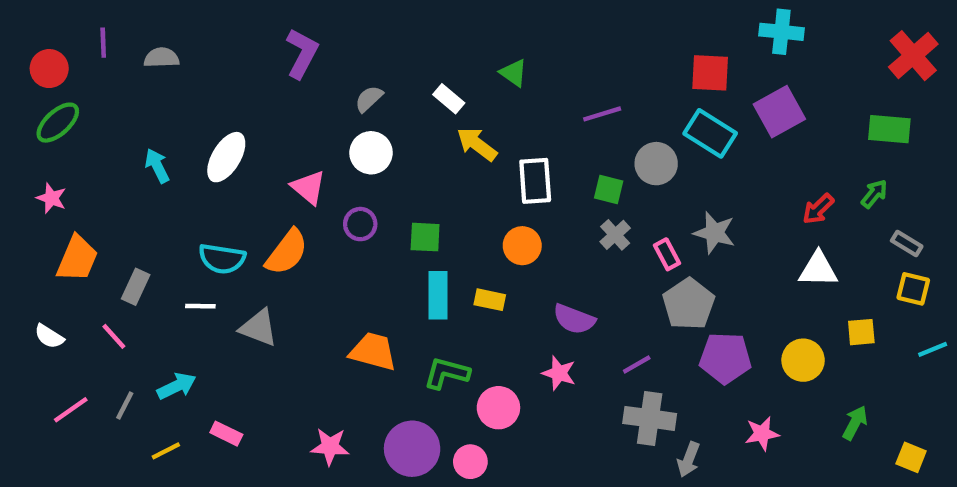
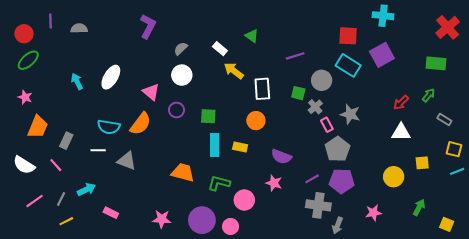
gray cross: (615, 235) -> (315, 107), moved
yellow square: (913, 289) -> (454, 149), moved
white semicircle: (49, 336) -> (24, 165), size x1.5
purple pentagon: (725, 358) -> (342, 181), moved
yellow line: (166, 451) -> (66, 221), moved

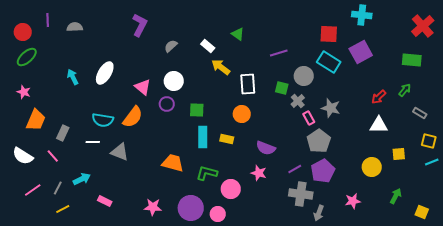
white circle: (182, 75) -> (174, 81), moved
purple pentagon: (342, 181) -> (323, 171), turned -30

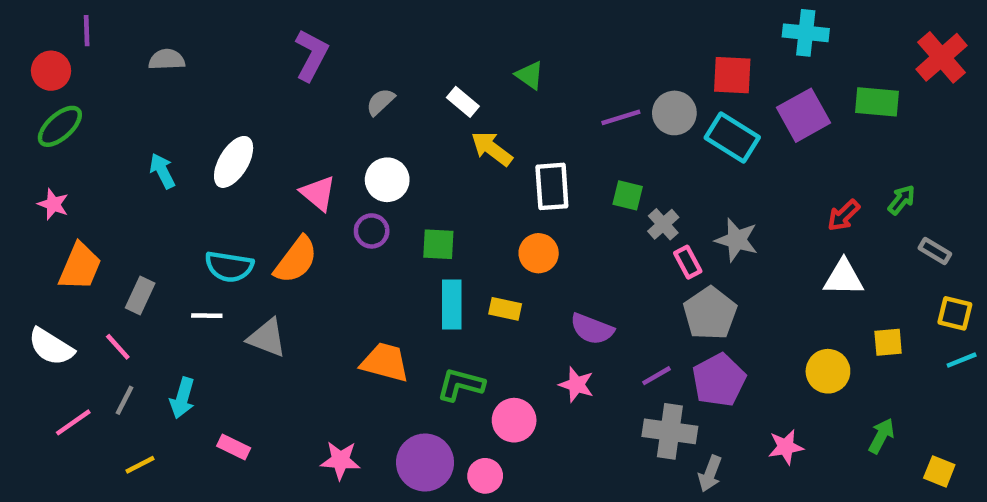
purple line: (48, 20) -> (87, 31), moved
green rectangle: (412, 60) -> (877, 102), moved
gray circle: (304, 76) -> (674, 113), moved
cyan arrow: (82, 179) -> (182, 398), turned 132
gray line: (58, 188) -> (124, 400), moved

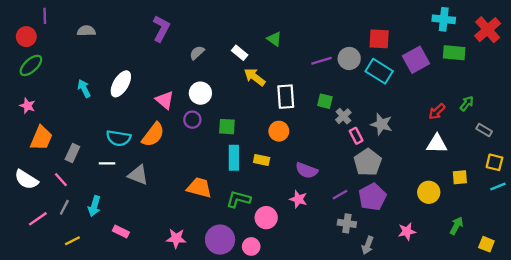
cyan cross: (806, 33) -> (444, 19), moved
gray cross: (670, 431) -> (347, 223), size x0.7

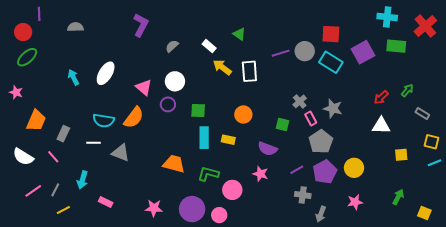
white rectangle: (286, 97) -> (249, 71), moved
green square: (325, 101) -> (283, 125), moved
pink star: (27, 106) -> (16, 92), moved
yellow circle: (429, 192) -> (354, 168), moved
gray line: (64, 207) -> (55, 190), moved

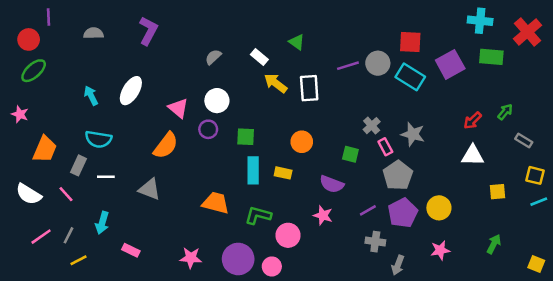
purple L-shape: (141, 25) -> (148, 31), moved
cyan semicircle: (104, 121) -> (98, 139), moved
white line: (94, 143) -> (106, 177), moved
yellow square: (424, 213) -> (536, 264), moved

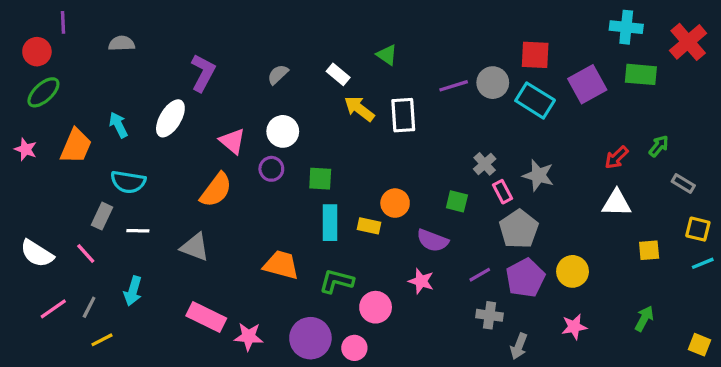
purple L-shape: (148, 31) -> (203, 73), moved
orange circle: (302, 142) -> (395, 203), moved
orange trapezoid: (45, 149) -> (76, 146), moved
pink rectangle: (131, 250) -> (206, 317), moved, size x1.6

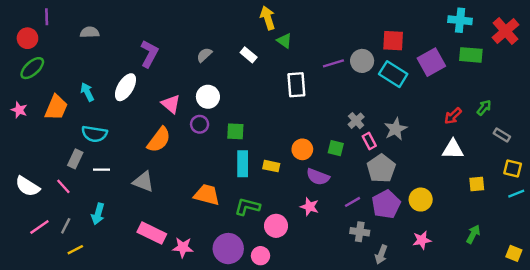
yellow arrow: (359, 109) -> (268, 18), moved, turned 35
gray star: (538, 175) -> (396, 129), turned 30
orange circle: (395, 203) -> (302, 149), moved

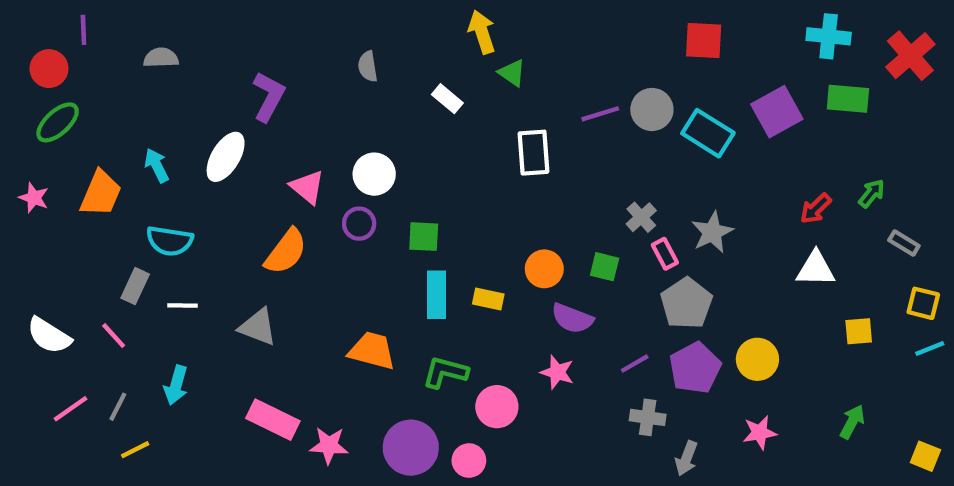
red square: (393, 41) -> (704, 41), moved
gray semicircle: (204, 55) -> (368, 66), moved, turned -56

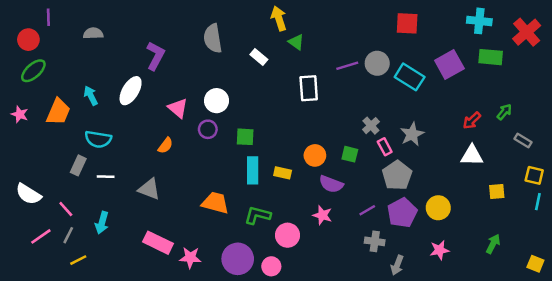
gray semicircle: (368, 66) -> (213, 38), size x1.6
orange semicircle: (286, 252) -> (165, 145), size x0.6
pink line: (114, 336) -> (66, 209), moved
cyan line: (930, 349) -> (538, 202), turned -56

